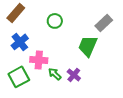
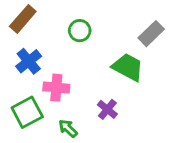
green trapezoid: (88, 46) -> (128, 67), turned 95
green arrow: (55, 74) -> (68, 128), moved

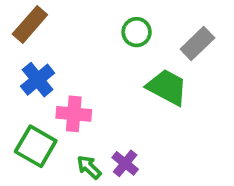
green circle: (80, 31) -> (137, 32), moved
purple cross: (107, 109) -> (125, 163), moved
green square: (27, 112) -> (36, 146), turned -32

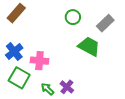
blue cross: (38, 80) -> (14, 52), moved

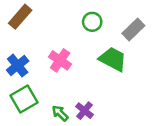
pink cross: (39, 61) -> (60, 60), moved, turned 30
green square: (19, 78) -> (24, 99), turned 30

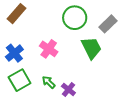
green circle: (92, 22) -> (75, 18), size x1.5
green trapezoid: (113, 59) -> (91, 48), turned 35
green arrow: (60, 113) -> (49, 82), moved

